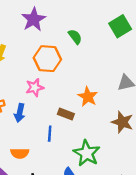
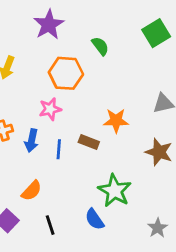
orange star: (88, 97) -> (116, 121), turned -30
blue line: (50, 134) -> (59, 149), moved
orange semicircle: (20, 153) -> (32, 191), turned -48

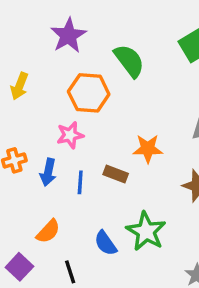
green semicircle: (100, 46) -> (129, 61), size x1.5
blue semicircle: (95, 219) -> (106, 243), moved

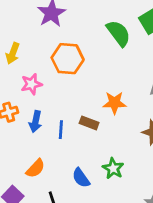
green semicircle: (129, 61) -> (118, 33), moved
pink star: (70, 135) -> (31, 84), moved
green star: (146, 231) -> (113, 168), size x0.7

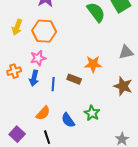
orange hexagon: (68, 59) -> (44, 31), moved
pink star: (31, 84) -> (38, 58), moved
orange semicircle: (35, 168) -> (43, 113), moved

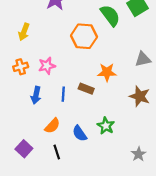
orange hexagon: (44, 31) -> (84, 36), moved
orange cross: (14, 71) -> (21, 67), moved
blue arrow: (34, 78) -> (36, 95), moved

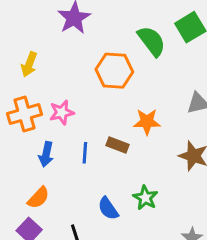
orange cross: (21, 67) -> (24, 114), size x1.5
orange semicircle: (52, 126) -> (38, 198), moved

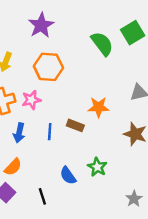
orange hexagon: (114, 71) -> (48, 67), moved

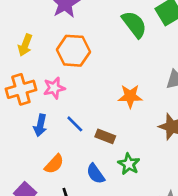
brown rectangle: (75, 125) -> (105, 136), moved
blue line: (50, 132) -> (75, 124), turned -49
orange semicircle: (13, 167) -> (54, 164), moved

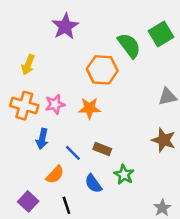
orange hexagon: (73, 51) -> (102, 70), moved
orange cross: (21, 89) -> (24, 106), turned 32
orange star: (130, 96) -> (89, 108), moved
blue line: (75, 124) -> (73, 153), moved

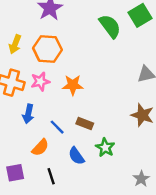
orange hexagon: (102, 70) -> (48, 49), moved
purple square: (28, 201) -> (15, 173), turned 36

